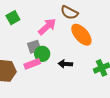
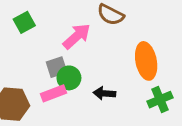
orange ellipse: (81, 35) -> (146, 61), moved, turned 30

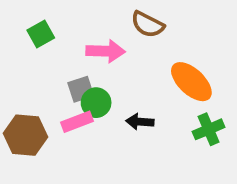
pink arrow: (77, 36) -> (106, 51), turned 44
orange ellipse: (146, 61) -> (191, 82), turned -36

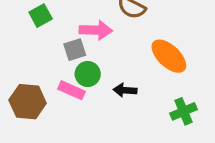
gray square: (81, 89) -> (75, 50), moved
pink rectangle: (77, 122) -> (71, 90), turned 45
green cross: (209, 129) -> (183, 111), moved

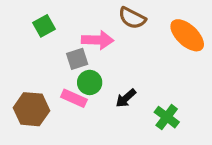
orange ellipse: (169, 56) -> (187, 35), moved
black arrow: (125, 90) -> (126, 98), turned -45
green cross: (183, 111) -> (167, 117), moved, turned -30

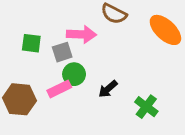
green square: (44, 26) -> (31, 43), moved, turned 36
pink rectangle: (74, 98) -> (59, 89), turned -50

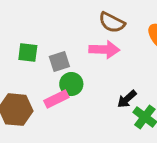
pink arrow: (81, 34) -> (104, 50), moved
black arrow: (108, 89) -> (127, 99), moved

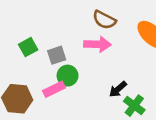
green square: (28, 53) -> (28, 47), turned -36

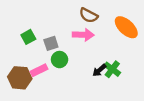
pink rectangle: (54, 89) -> (39, 70), moved
green cross: (134, 106) -> (112, 69), moved

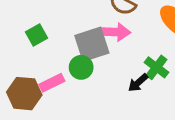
gray square: (51, 43) -> (92, 44), moved, size x1.6
green cross: (112, 69) -> (156, 67), moved

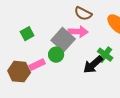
gray square: (92, 44) -> (63, 40), turned -30
black arrow: (138, 83) -> (93, 65), size x1.5

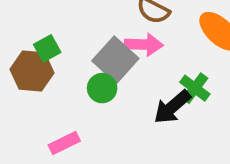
pink rectangle: (37, 65) -> (64, 143), moved
brown hexagon: (19, 72) -> (32, 71), moved

